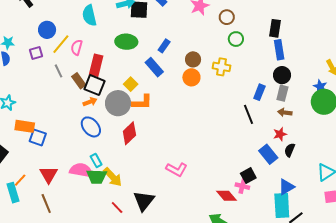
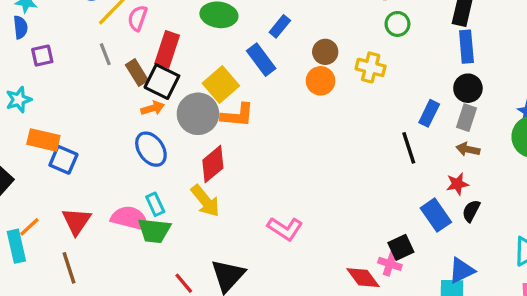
purple square: (36, 53) -> (42, 56), moved
yellow square: (131, 84) -> (221, 84), size x1.5
yellow arrow: (113, 177) -> (205, 201), moved

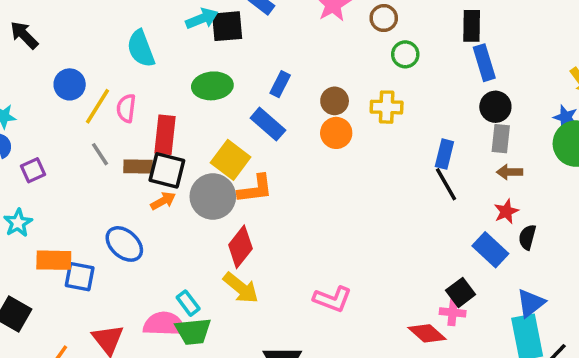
brown rectangle: (137, 73) -> (138, 167), turned -45
blue rectangle: (429, 113) -> (444, 154), moved
blue ellipse: (151, 149) -> (124, 244), moved

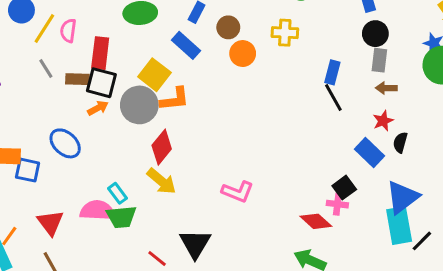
brown circle: (335, 101) -> (228, 27), moved
blue triangle: (531, 303) -> (402, 197), size x1.4

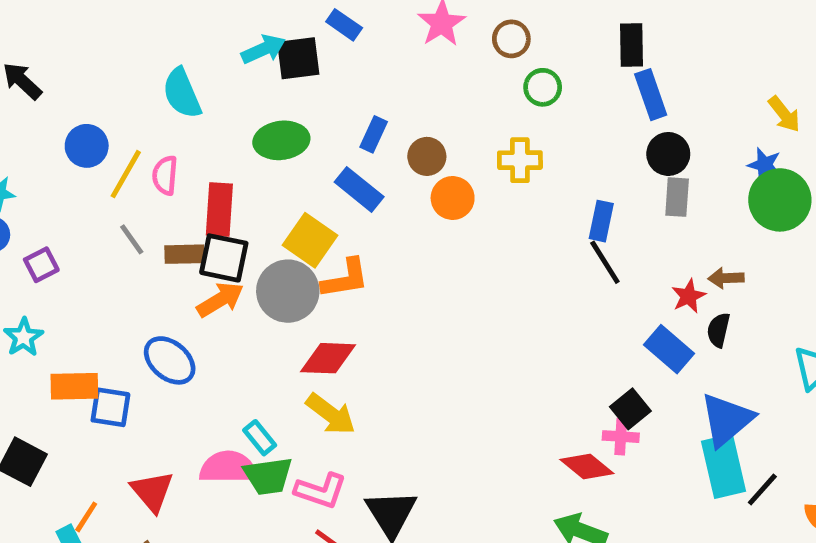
brown arrow: (386, 88) -> (726, 278), moved
orange arrow: (98, 108) -> (220, 300), size x1.4
red diamond: (162, 147) -> (328, 358), turned 56
pink L-shape: (238, 192) -> (321, 491), moved

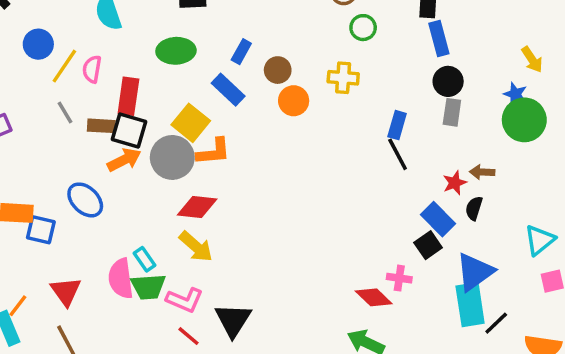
black square: (630, 409) -> (428, 245), moved
pink semicircle: (228, 467) -> (121, 279), turned -102

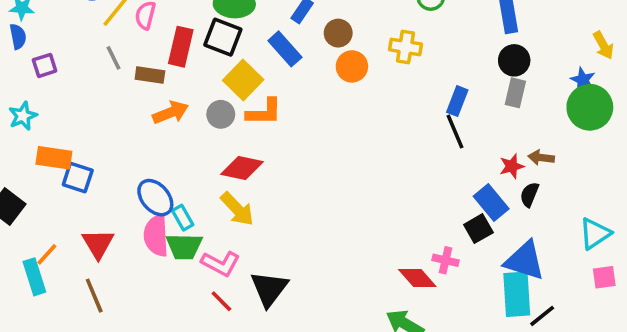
black square: (129, 131) -> (223, 37), moved
gray circle: (172, 157) -> (221, 114), size x0.6
blue ellipse: (85, 200) -> (155, 198), moved
blue triangle: (475, 272) -> (525, 261), turned 48

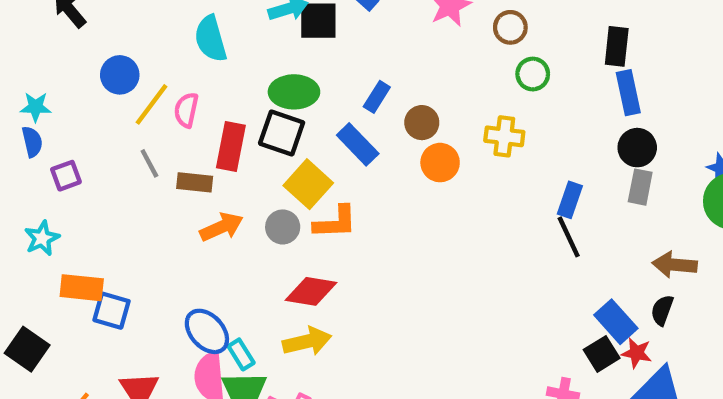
brown arrow: (541, 158) -> (675, 265), size x1.4
red star: (512, 166) -> (637, 353), moved, turned 30
yellow arrow: (237, 209) -> (307, 341), turned -57

